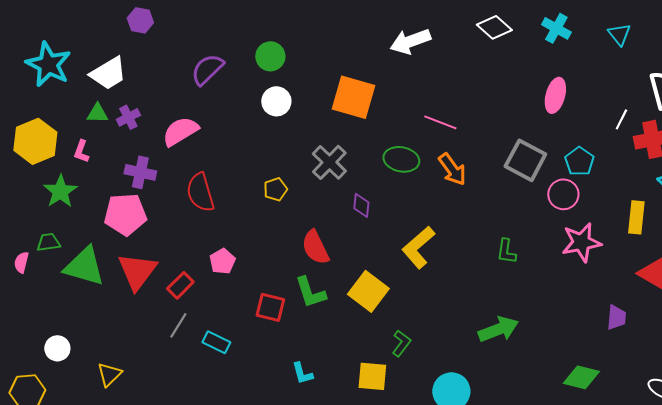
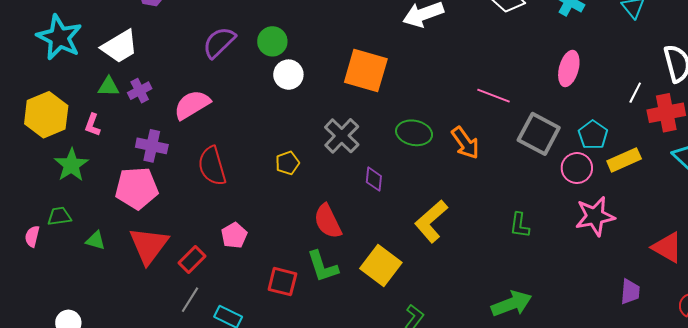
green circle: (270, 56) -> (272, 41), moved
pink line: (440, 122) -> (493, 96), moved
yellow rectangle: (636, 217) -> (624, 160), moved, turned 60
green triangle: (84, 266) -> (95, 240), size x0.5

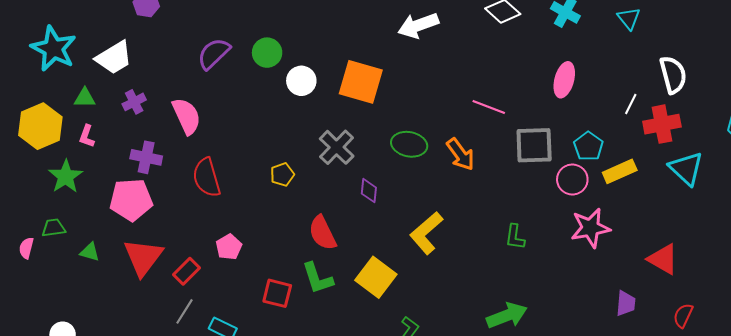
white circle: (288, 75) -> (301, 81), moved
green triangle: (109, 87) -> (85, 98), moved
pink semicircle: (192, 105) -> (186, 116), turned 96
gray square: (539, 134) -> (534, 145), turned -30

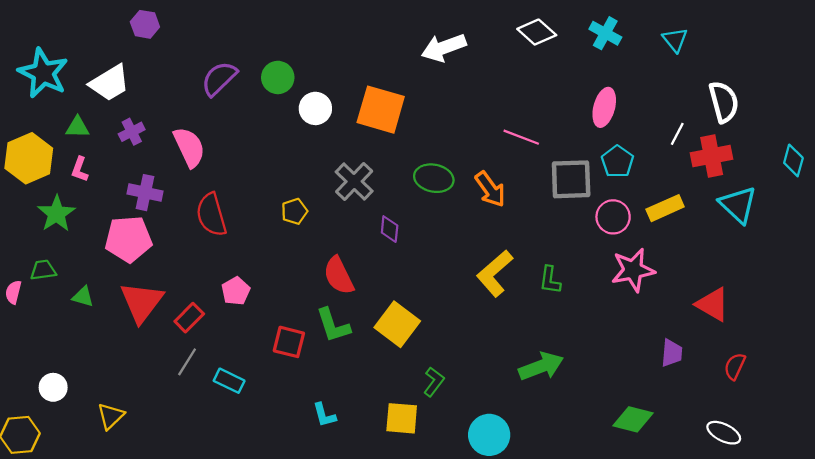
cyan pentagon: (588, 146) -> (617, 162), moved
yellow L-shape: (426, 233) -> (495, 273), moved

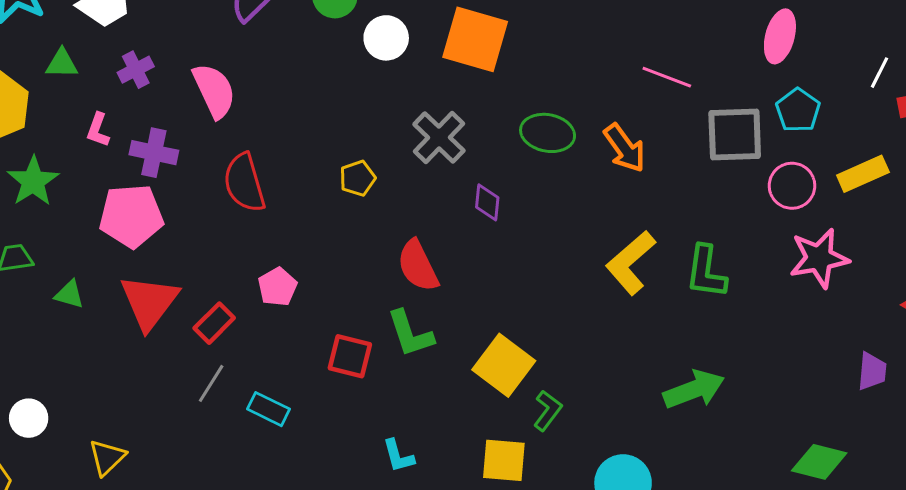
pink L-shape: (80, 169) -> (98, 130), moved
green L-shape: (550, 280) -> (706, 272), size x1.4
yellow square: (397, 324) -> (504, 365), moved

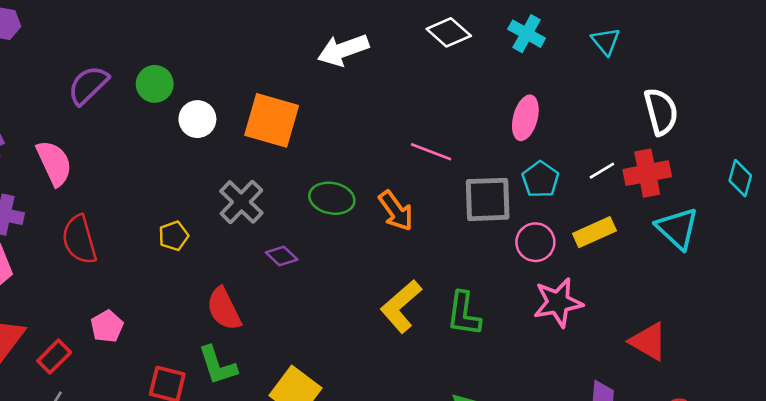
white line: (879, 73) -> (602, 171), moved, turned 32
purple diamond: (487, 202) -> (282, 256), turned -52

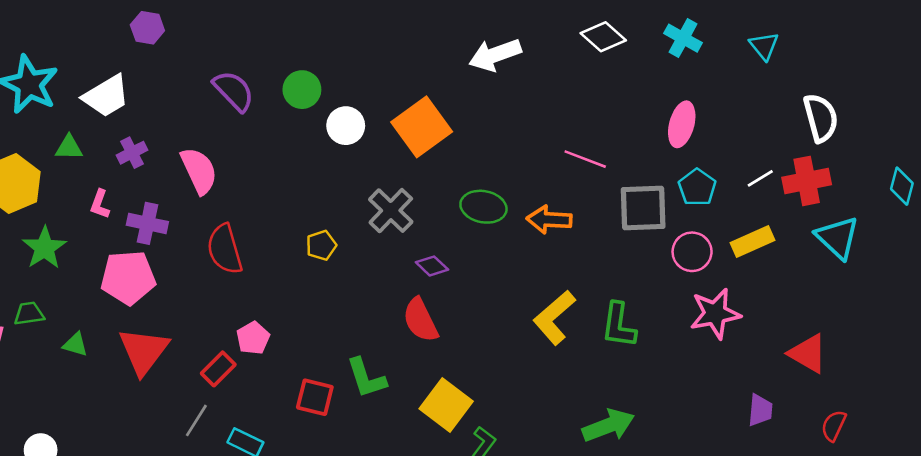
purple semicircle: (88, 85) -> (234, 91), turned 90
orange square: (272, 120) -> (422, 127), turned 38
orange arrow: (396, 211) -> (549, 220), turned 129
red semicircle: (224, 309) -> (420, 320), moved
red rectangle: (54, 357) -> (218, 369), moved

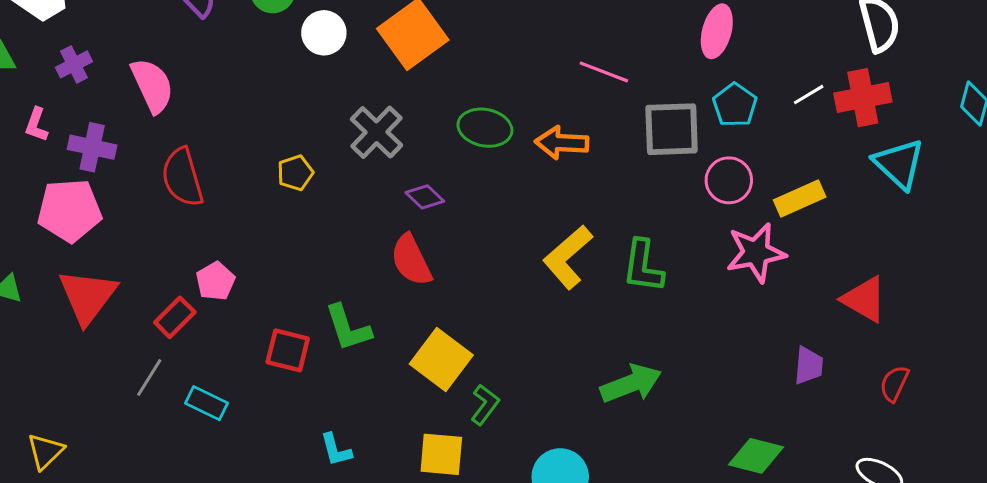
yellow rectangle: (753, 241) -> (800, 198), moved

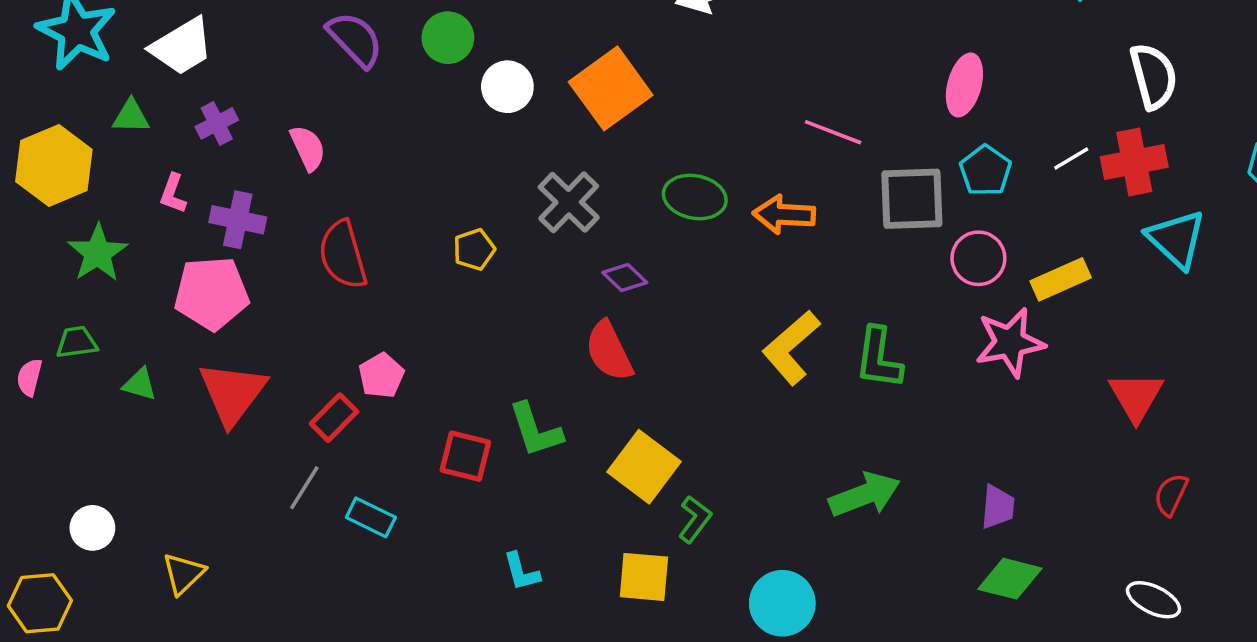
pink semicircle: (152, 85) -> (308, 148), size x0.7
red triangle: (864, 299) -> (1136, 397), turned 30
purple trapezoid: (809, 365) -> (998, 507), moved

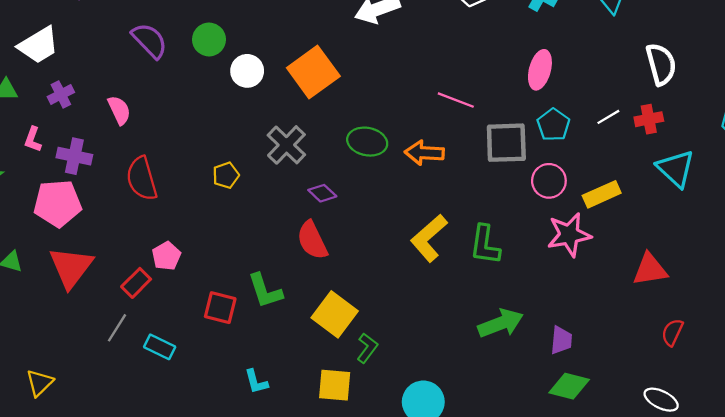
red cross: (1134, 162) -> (649, 119), size x0.7
red triangle: (1136, 397) -> (650, 269), turned 51
green arrow: (865, 495) -> (501, 323), moved

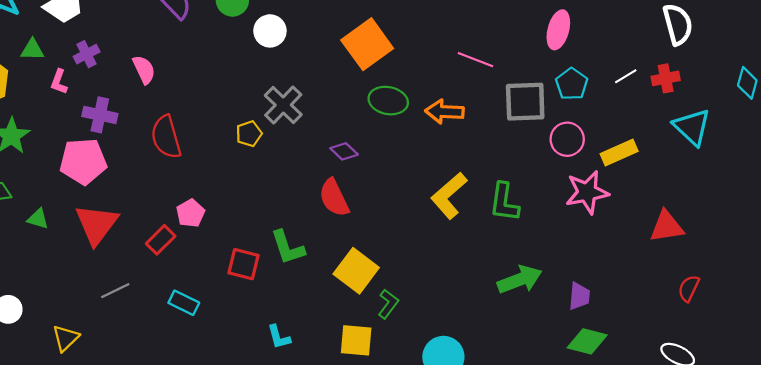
orange square: (313, 72) -> (367, 44), moved
pink L-shape: (33, 139) -> (59, 82), moved
gray cross: (286, 145) -> (283, 105), moved
gray line: (117, 328) -> (115, 291), moved, turned 32

